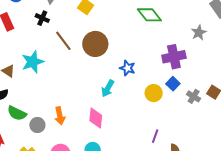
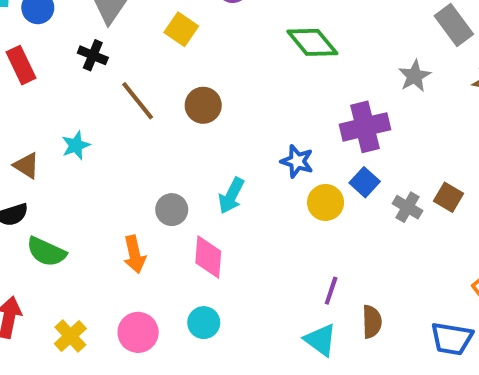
brown circle: (95, 44) -> (203, 105), size x0.7
cyan star: (33, 62) -> (76, 145), size x0.6
blue star: (127, 68) -> (297, 161), moved
gray circle: (37, 125) -> (172, 210), moved

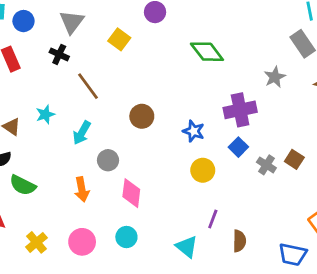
brown circle: (203, 105) -> (142, 116), moved
cyan arrow: (231, 196) -> (82, 133), moved
yellow circle: (326, 202) -> (203, 170), moved
cyan triangle: (320, 340) -> (187, 247), moved

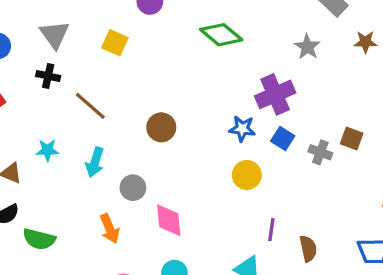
cyan star: (45, 114) -> (47, 150), turned 30
blue star: (194, 131) -> (242, 129), moved

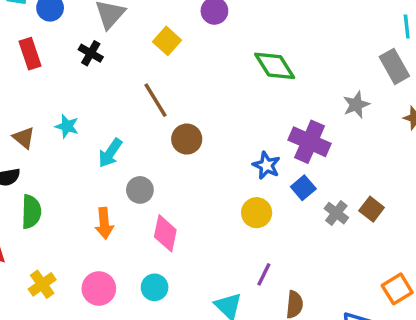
purple cross: (275, 94) -> (310, 142), turned 30
brown line: (90, 106) -> (156, 100), moved
green semicircle: (39, 239) -> (31, 212), turned -120

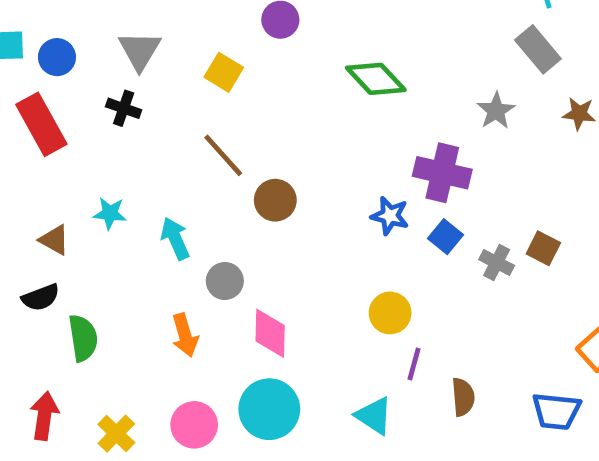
red rectangle: (30, 54) -> (41, 124), size x1.4
cyan arrow: (110, 153) -> (175, 238), turned 132
yellow circle: (257, 213) -> (390, 313), moved
cyan circle: (155, 287) -> (269, 409), size x1.6

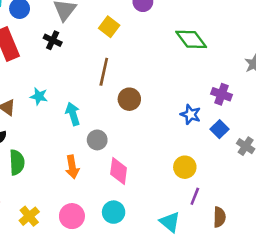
brown line: (223, 155) -> (104, 72), turned 48
purple cross: (442, 173) -> (222, 94), size x0.7
cyan circle: (269, 409) -> (114, 212), size x0.7

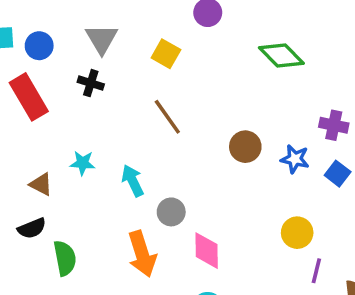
brown line: (104, 72) -> (167, 117), turned -40
brown circle: (129, 99) -> (245, 147), moved
orange arrow: (72, 167) -> (142, 254), size x1.4

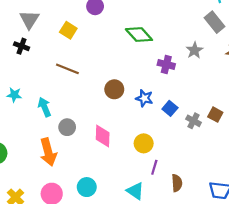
brown line: (167, 117) -> (67, 69), turned -35
purple cross: (334, 125) -> (166, 64), moved
pink diamond: (207, 251) -> (103, 136), moved

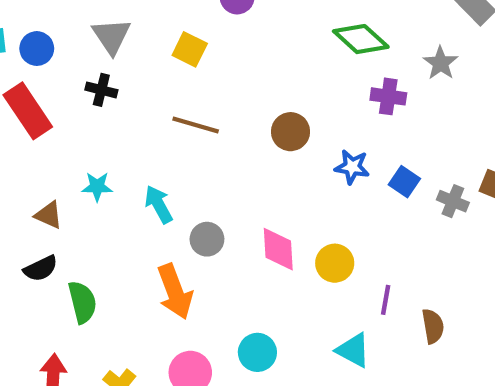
green diamond: (139, 35) -> (361, 39), moved
brown circle: (114, 89) -> (290, 132), moved
yellow circle: (144, 143) -> (335, 263), moved

